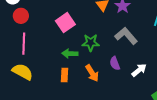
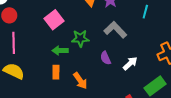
orange arrow: (92, 73) -> (80, 81), moved

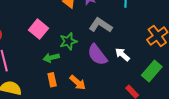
purple semicircle: (106, 58) -> (97, 55), size x1.6
white arrow: (130, 63) -> (122, 55), turned -84

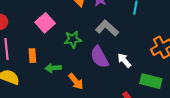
green arrow: (51, 58) -> (53, 68), moved
green rectangle: (152, 71) -> (151, 81), turned 55
orange rectangle: (52, 80) -> (32, 56), moved

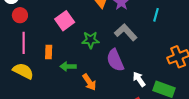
white arrow: (124, 60) -> (139, 79), moved

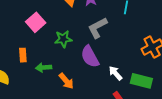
gray L-shape: (126, 32) -> (98, 28), turned -70

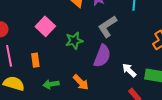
purple semicircle: (90, 57) -> (102, 56), turned -125
green arrow: (44, 68) -> (51, 84), moved

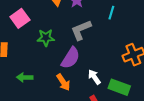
orange arrow: (81, 82) -> (63, 82), moved
green arrow: (51, 84) -> (25, 77), moved

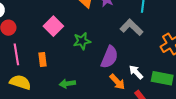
gray L-shape: (81, 30) -> (131, 27), moved, turned 75
orange arrow: (63, 82) -> (117, 82), moved

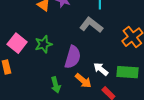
pink square: (53, 26) -> (17, 43), moved
green arrow: (67, 84) -> (56, 85), moved, turned -91

